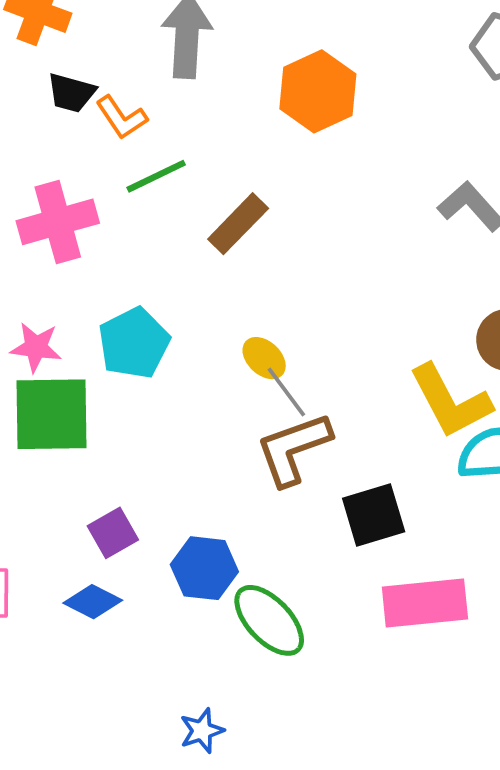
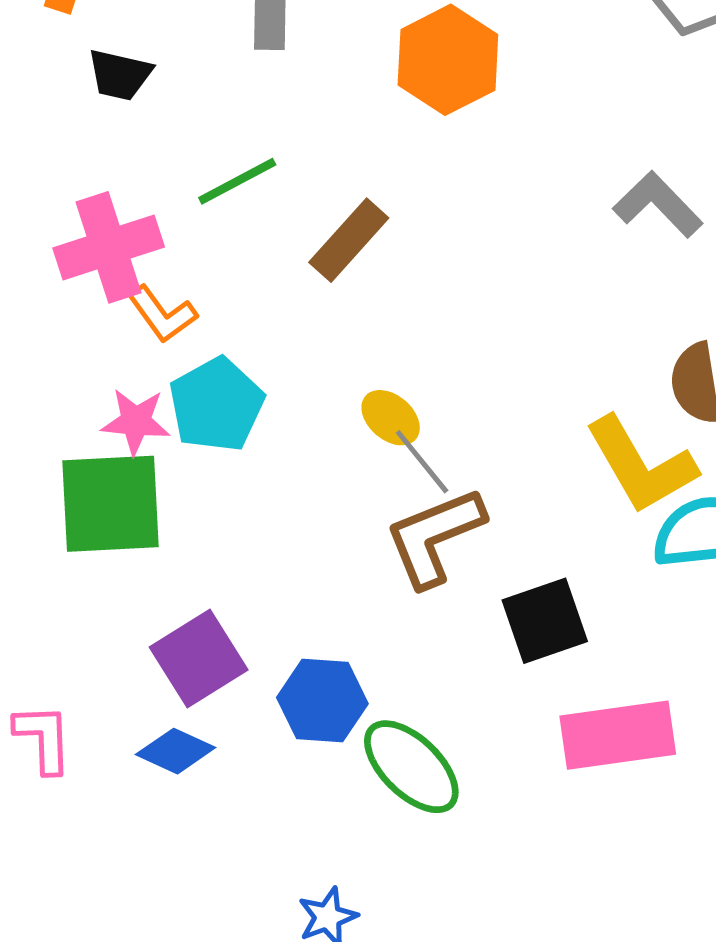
orange L-shape: (122, 117) -> (162, 314), moved
pink star: (36, 347) -> (136, 422), moved
purple square: (113, 533) -> (199, 659), size x1.4

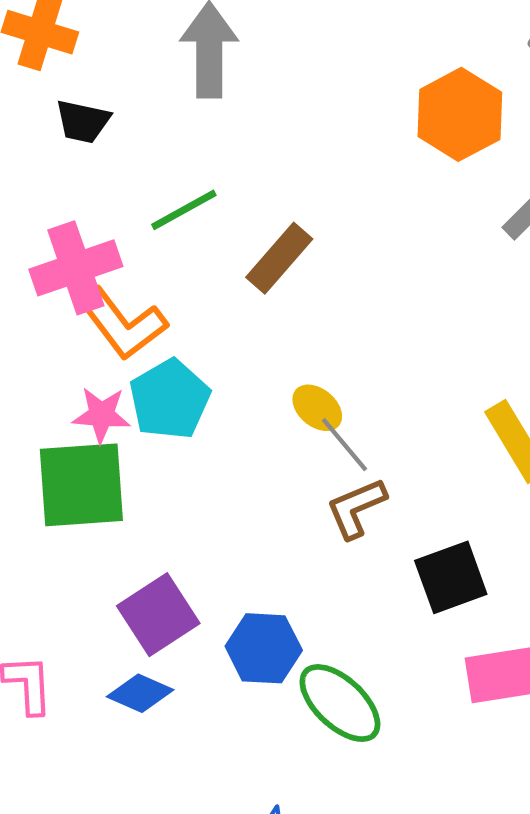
orange hexagon: (448, 60) -> (460, 114), moved
orange L-shape: (162, 314) -> (122, 324), size x1.5
brown L-shape: (435, 537) -> (356, 508), size x0.7

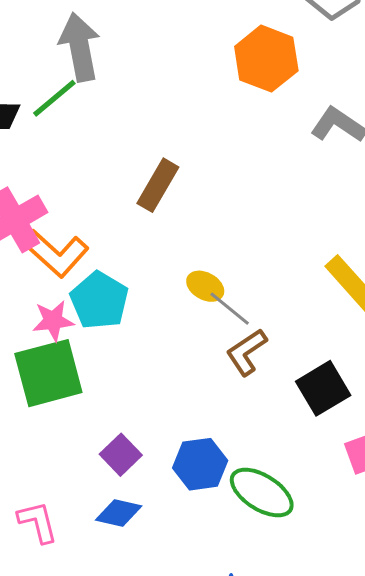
green line: (184, 210) -> (54, 98), moved
purple square: (158, 615) -> (121, 455), size x0.7

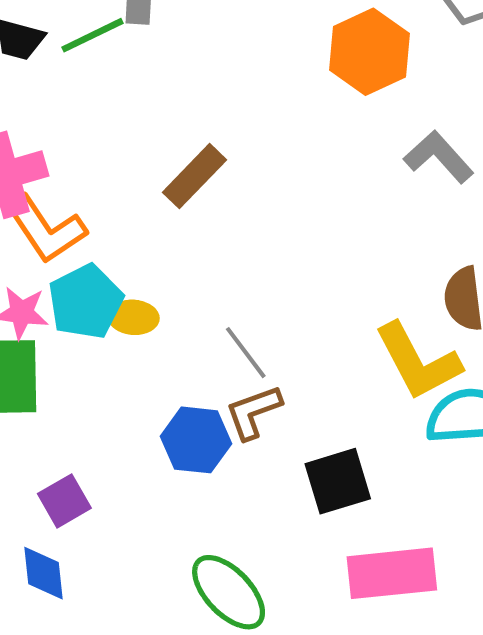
yellow ellipse: (205, 286) -> (133, 317), moved, turned -39
blue hexagon: (200, 464) -> (196, 440), moved
blue diamond: (119, 513) -> (43, 573), turned 57

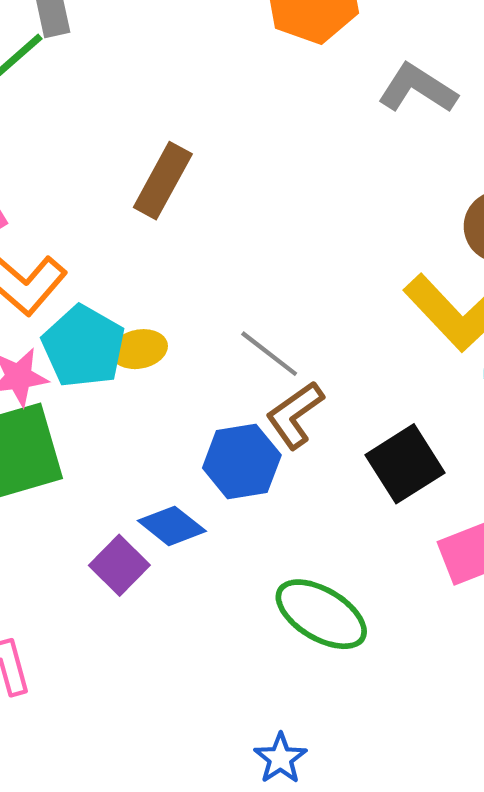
blue diamond: (43, 573) -> (172, 526), moved, turned -30

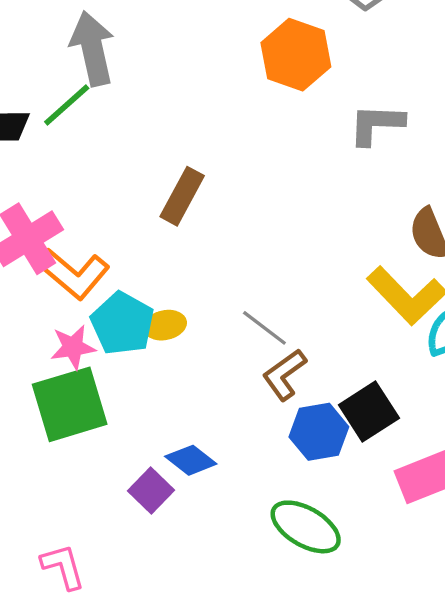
gray L-shape: (417, 89) -> (376, 124), turned -30
blue hexagon: (242, 461) -> (319, 432), moved

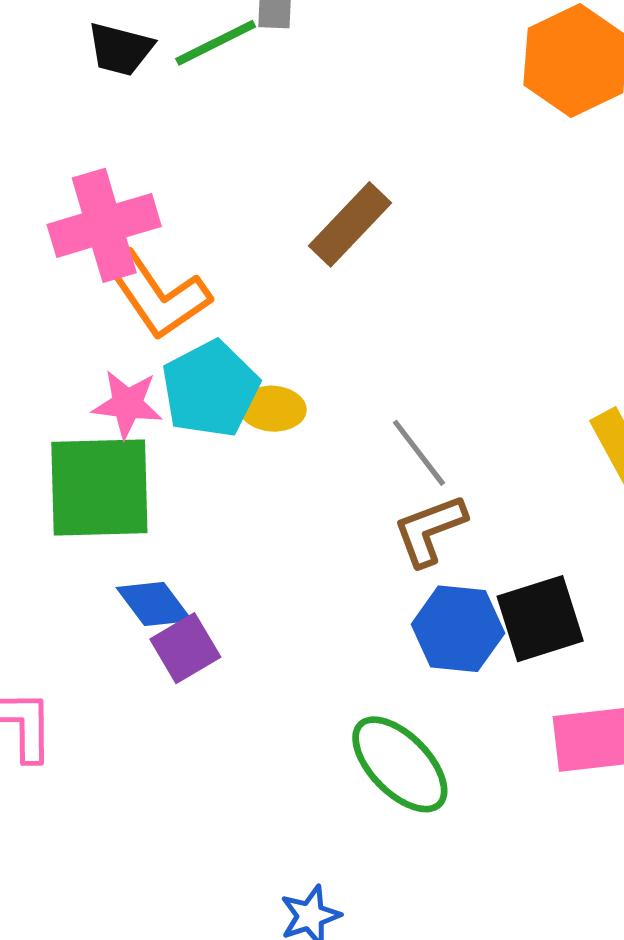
blue diamond: (191, 460) -> (154, 604), moved

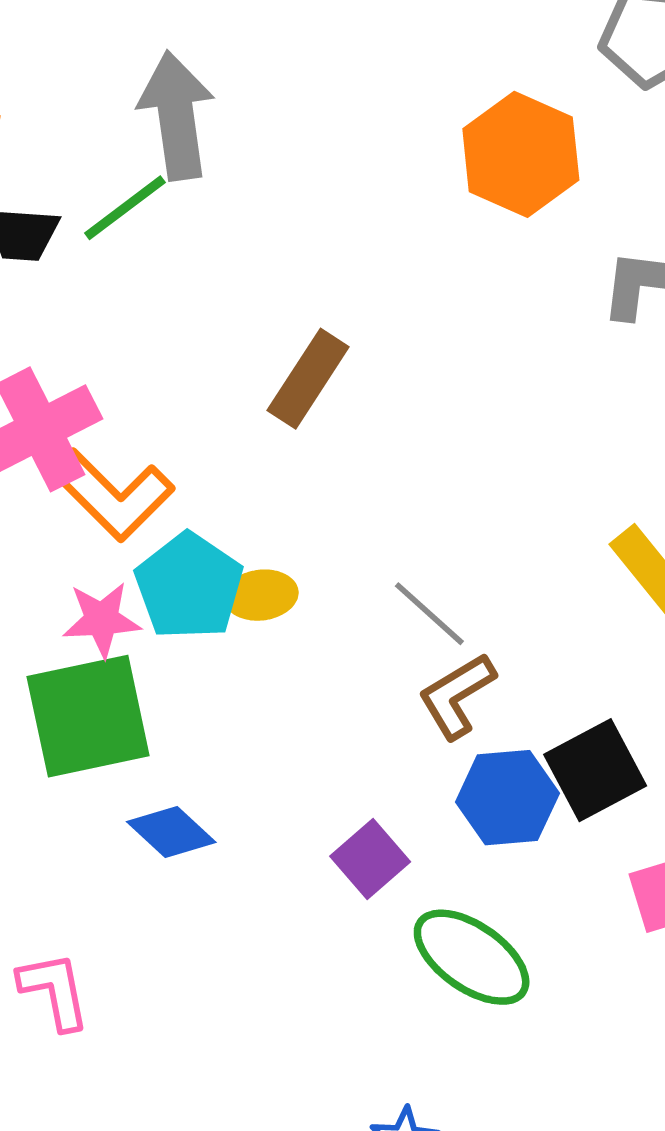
purple square: (185, 648) -> (370, 859), moved

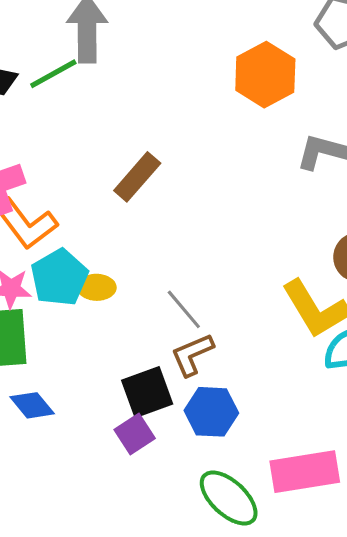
black square: (595, 770) -> (147, 392), moved
green ellipse: (472, 957) -> (229, 498), moved

